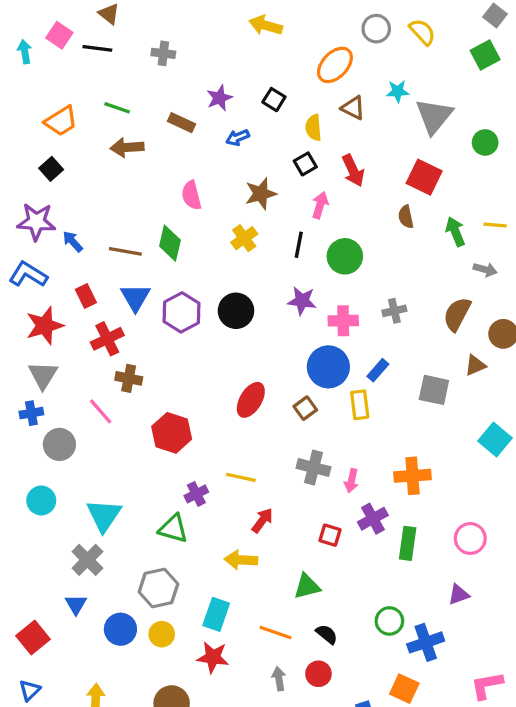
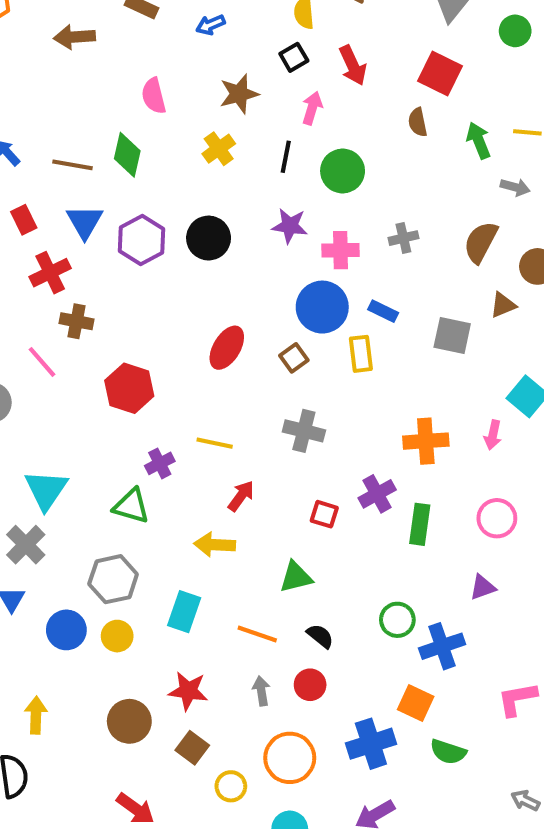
blue rectangle: (378, 370) -> (383, 311), turned 75
pink arrow: (351, 481) -> (493, 435), moved
red star: (213, 657) -> (188, 691), moved

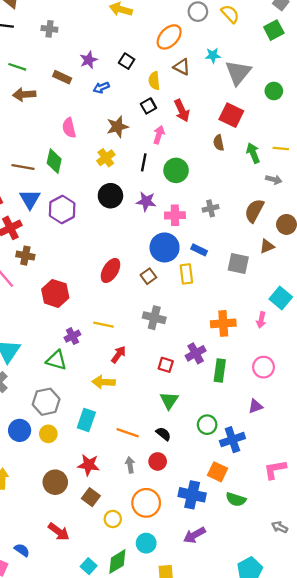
black circle: (209, 238) -> (110, 196), moved
green triangle: (296, 577) -> (169, 400), moved, turned -42
blue cross: (371, 744) -> (192, 495), turned 30

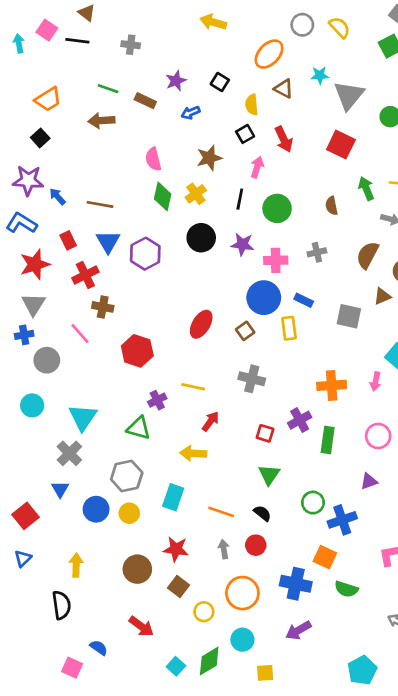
green line: (17, 67) -> (108, 89), moved
brown semicircle: (219, 143) -> (332, 206), moved
green diamond: (54, 161) -> (163, 196), moved

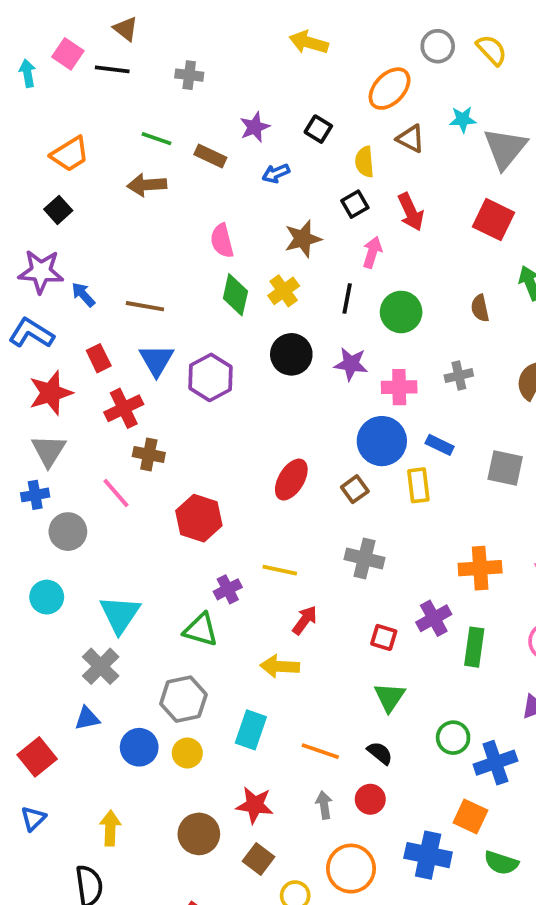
blue triangle: (60, 489) -> (87, 718), turned 48

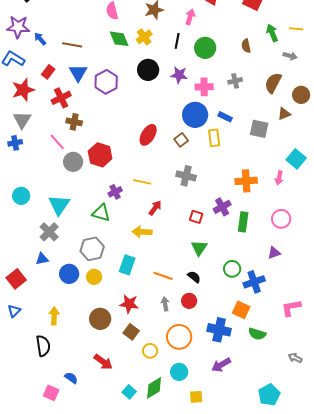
green diamond: (235, 295) -> (119, 39), turned -35
red rectangle: (99, 358) -> (48, 72), turned 64
gray circle: (68, 532) -> (73, 162), moved

